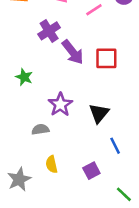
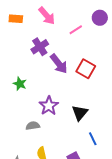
red square: (106, 58) -> (86, 69), turned 30

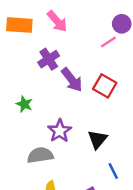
orange rectangle: (16, 19) -> (19, 25), size x1.5
pink line: (76, 30) -> (108, 42), moved
gray semicircle: (33, 126) -> (40, 155), size x1.5

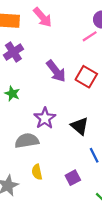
purple cross: (49, 59) -> (13, 52), moved
black triangle: (97, 139) -> (80, 126), turned -30

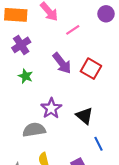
pink line: (90, 36) -> (73, 30), moved
green star: (12, 94) -> (25, 76), moved

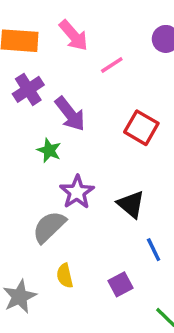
purple arrow: (62, 63) -> (70, 114), moved
green star: (25, 76) -> (49, 150), moved
gray semicircle: (34, 130) -> (49, 227), turned -35

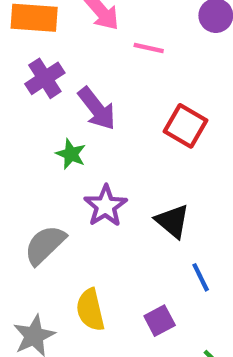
pink line: (112, 65) -> (149, 48), turned 45
gray semicircle: (49, 227) -> (45, 245), moved
yellow semicircle: (65, 276) -> (90, 310), size x1.4

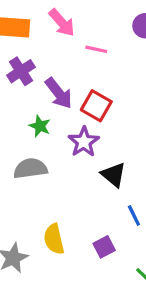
red square: (186, 126) -> (96, 106), moved
purple star: (105, 206) -> (84, 142), moved
gray semicircle: (45, 245) -> (30, 168), moved, turned 36

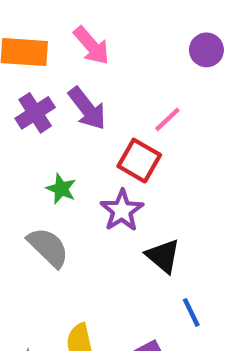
pink line: (96, 49) -> (167, 119), moved, turned -55
purple arrow: (59, 93) -> (87, 108), moved
gray semicircle: (30, 168) -> (48, 247), turned 52

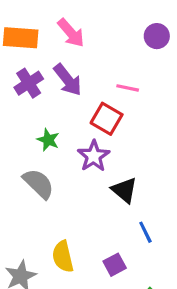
pink line: (167, 119) -> (128, 88), turned 55

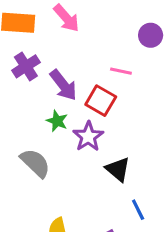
purple circle: (157, 36) -> (151, 35), moved
purple arrow: (68, 80) -> (63, 85), moved
green star: (48, 140) -> (57, 121), moved

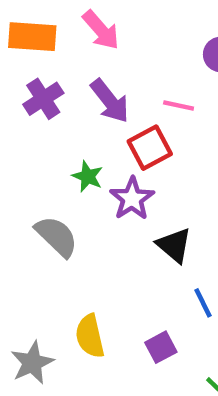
purple arrow: (63, 85) -> (110, 101), moved
red square: (101, 101) -> (150, 148), turned 32

